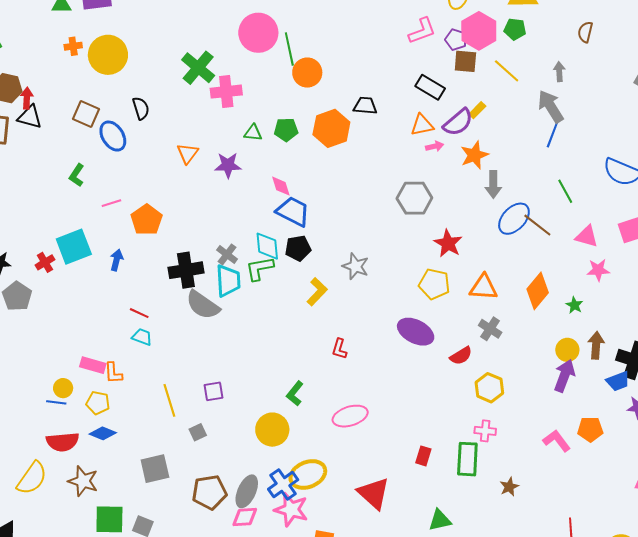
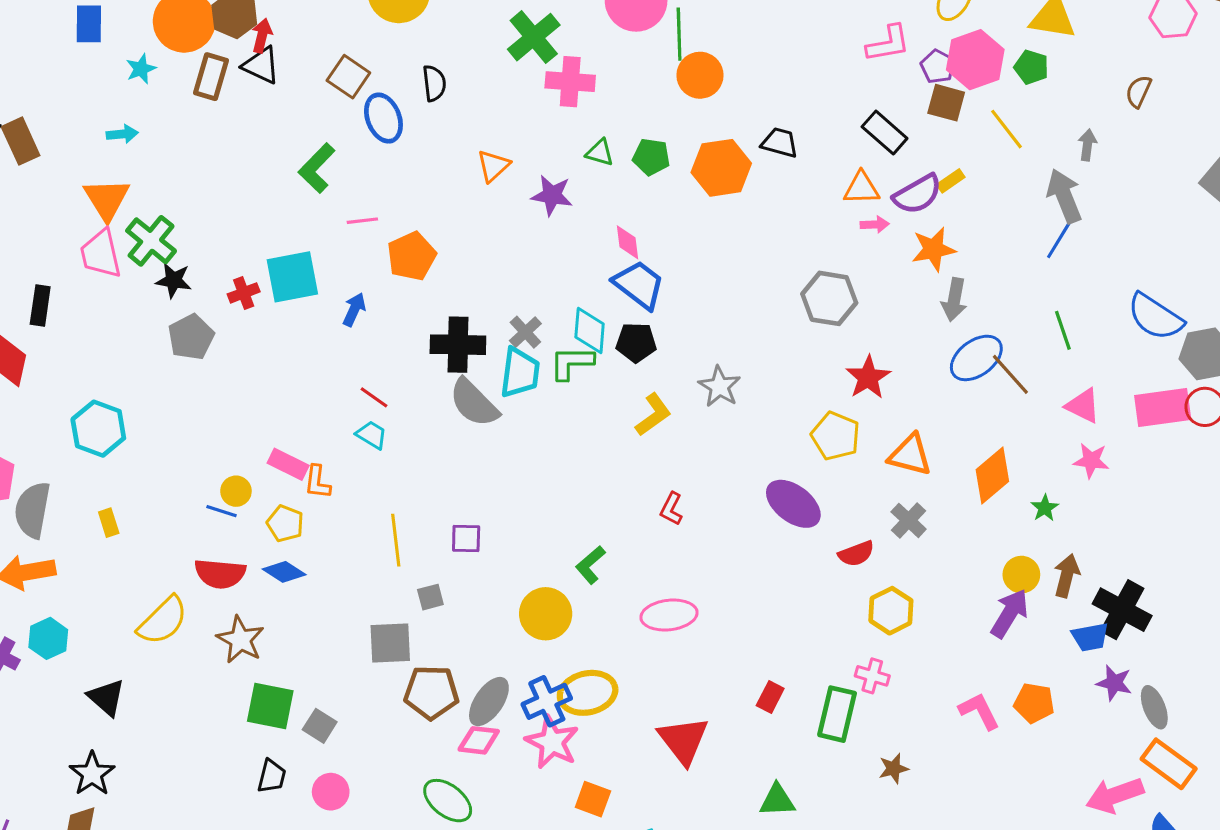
green L-shape: (77, 175) -> (317, 168), size x1.4
gray square: (155, 469) -> (390, 643), moved

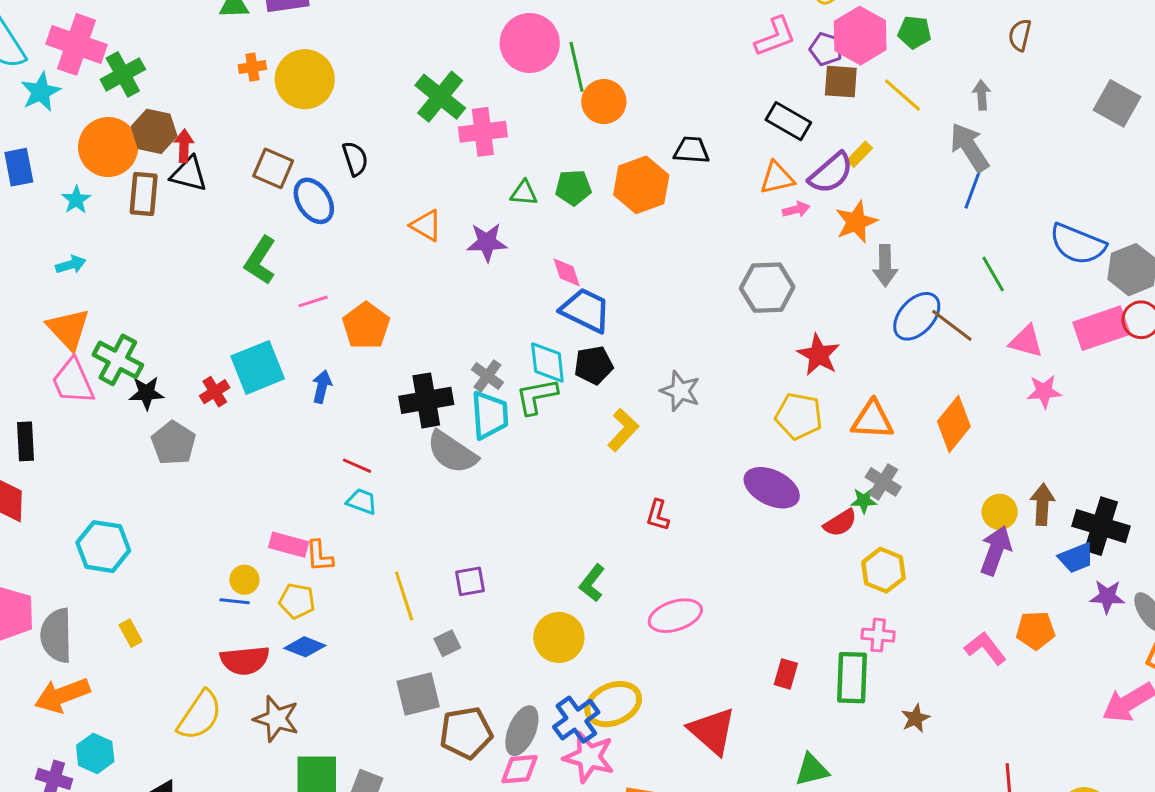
orange triangle: (493, 166) -> (426, 225), turned -36
green star: (1045, 508) -> (864, 501), moved, turned -30

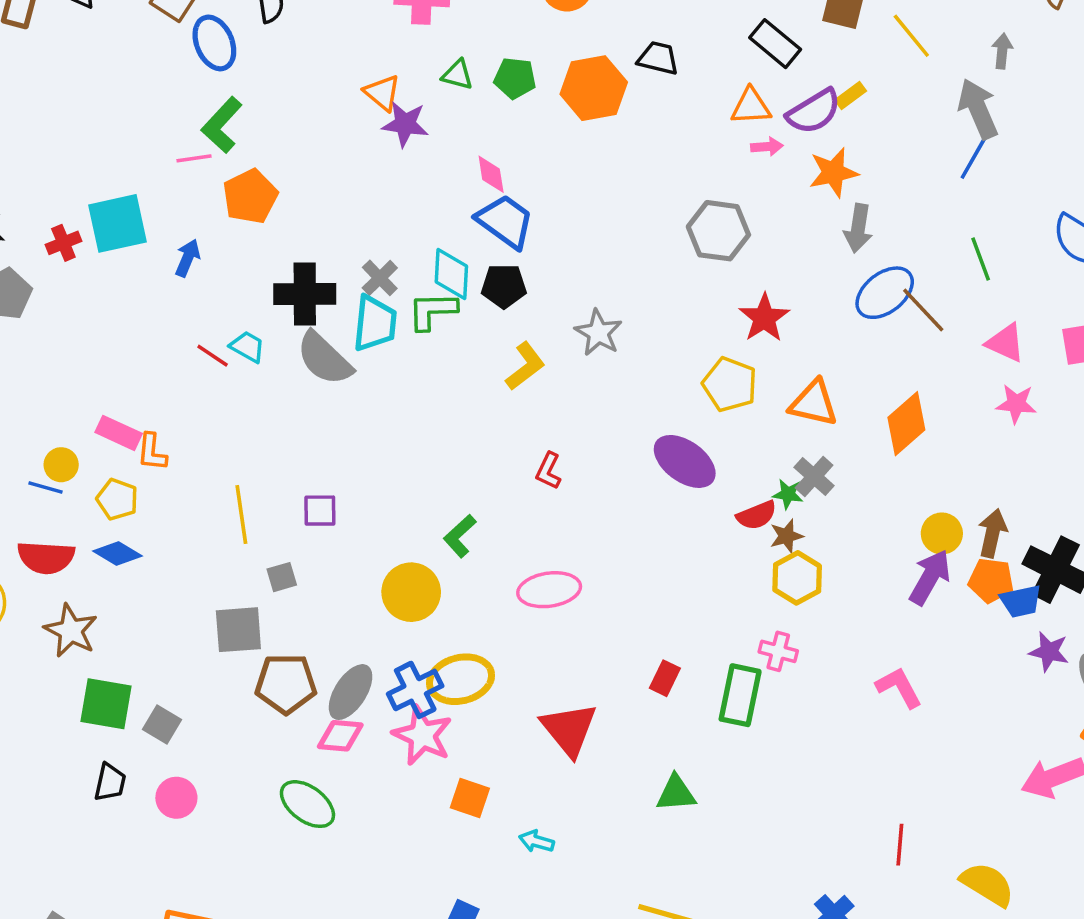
orange triangle: (426, 225) -> (382, 93), moved
green L-shape: (260, 260) -> (222, 125), moved
cyan trapezoid: (362, 501) -> (247, 347), moved
orange pentagon: (1036, 630) -> (991, 580), moved
brown star: (915, 718) -> (786, 536), moved

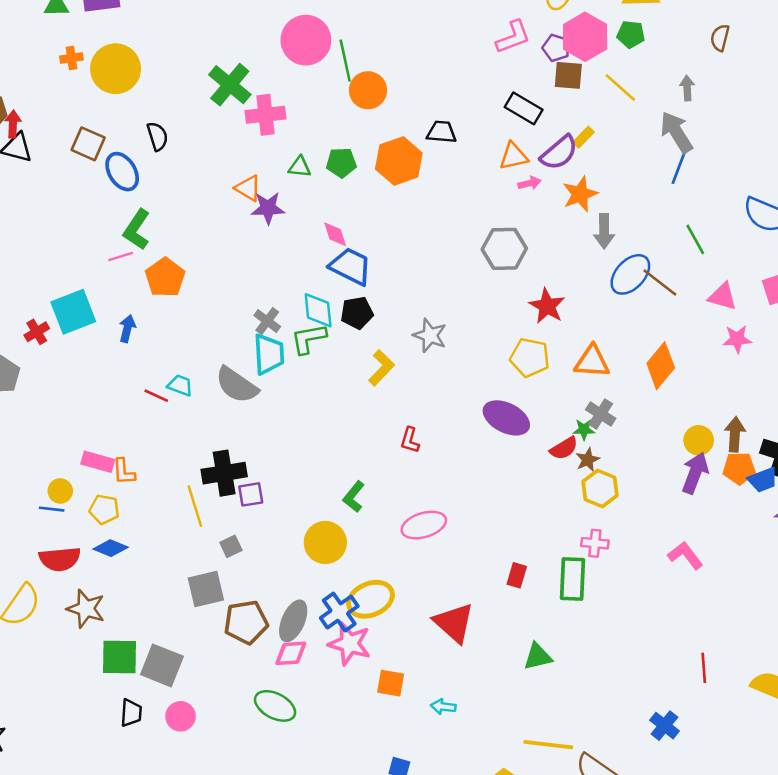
black cross: (305, 294) -> (224, 473), moved
gray square: (162, 724) -> (162, 665), size x1.6

